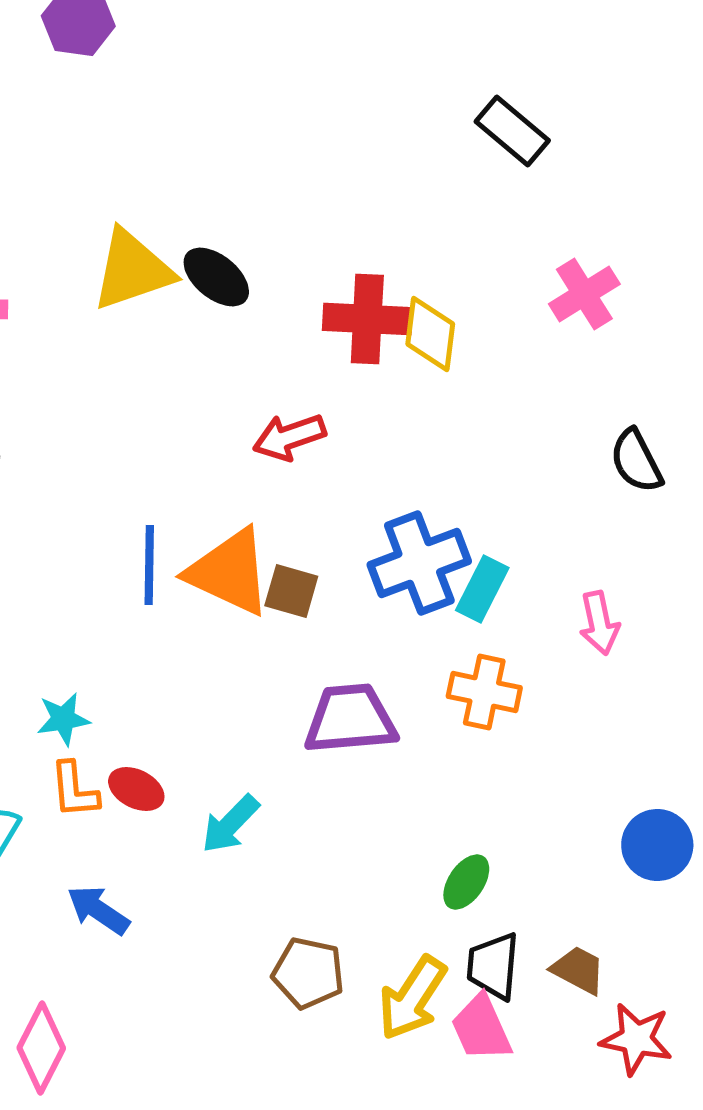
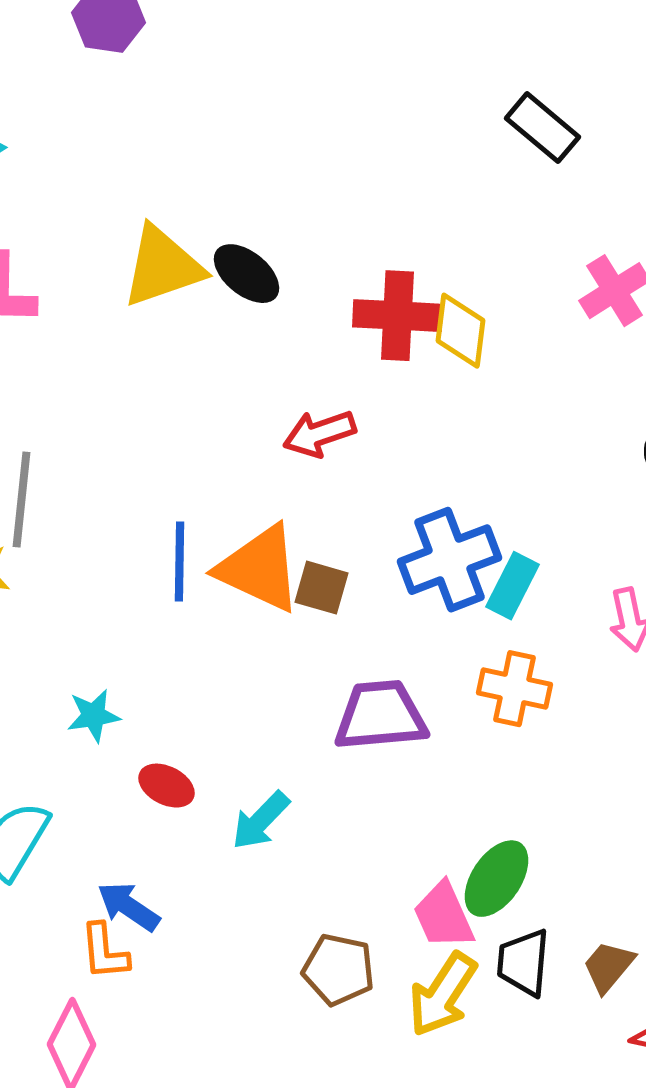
orange L-shape: (74, 790) -> (104, 952), moved
green ellipse: (466, 882) -> (496, 879), size x1.4
brown trapezoid: (578, 970) -> (608, 967), turned -78
pink trapezoid: (481, 1028) -> (444, 916), moved

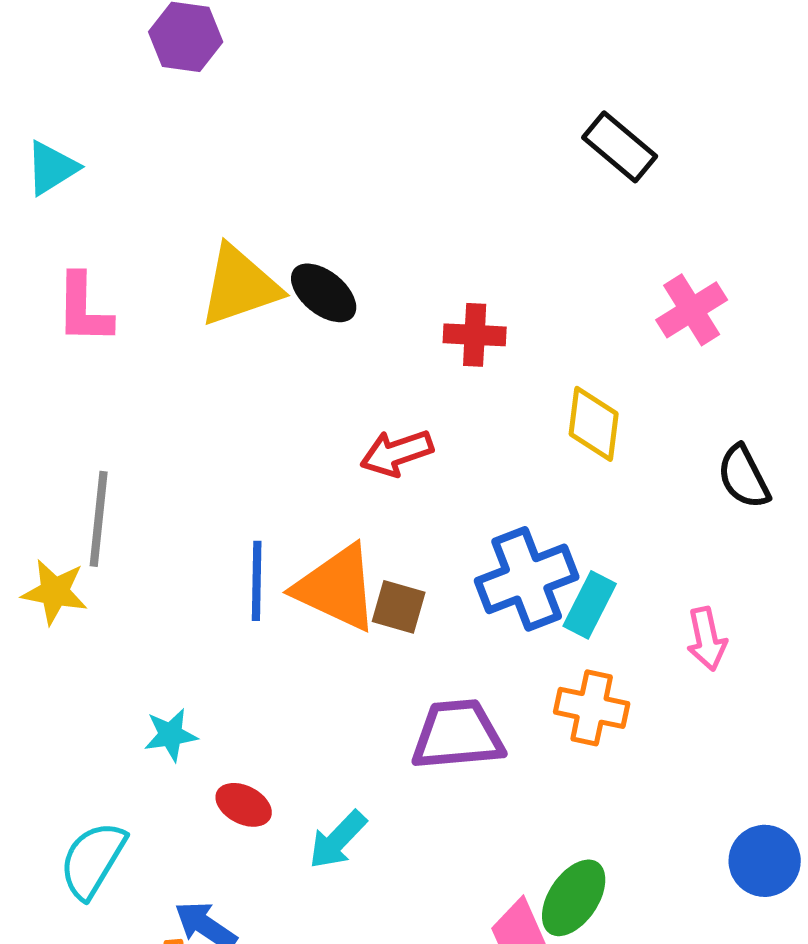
red cross: (398, 316) -> (475, 335), size x0.7
yellow diamond: (460, 331) -> (594, 424), moved

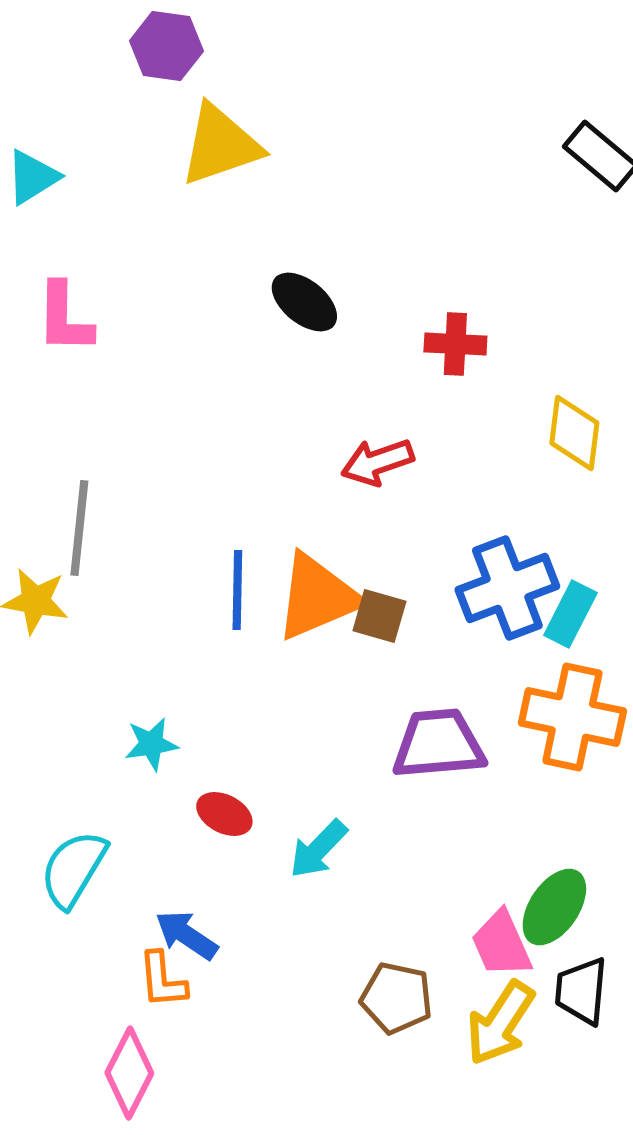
yellow triangle: (240, 286) -> (220, 145), moved
orange triangle: (337, 588) -> (317, 597), turned -48
orange cross: (592, 708) -> (572, 717), size x1.4

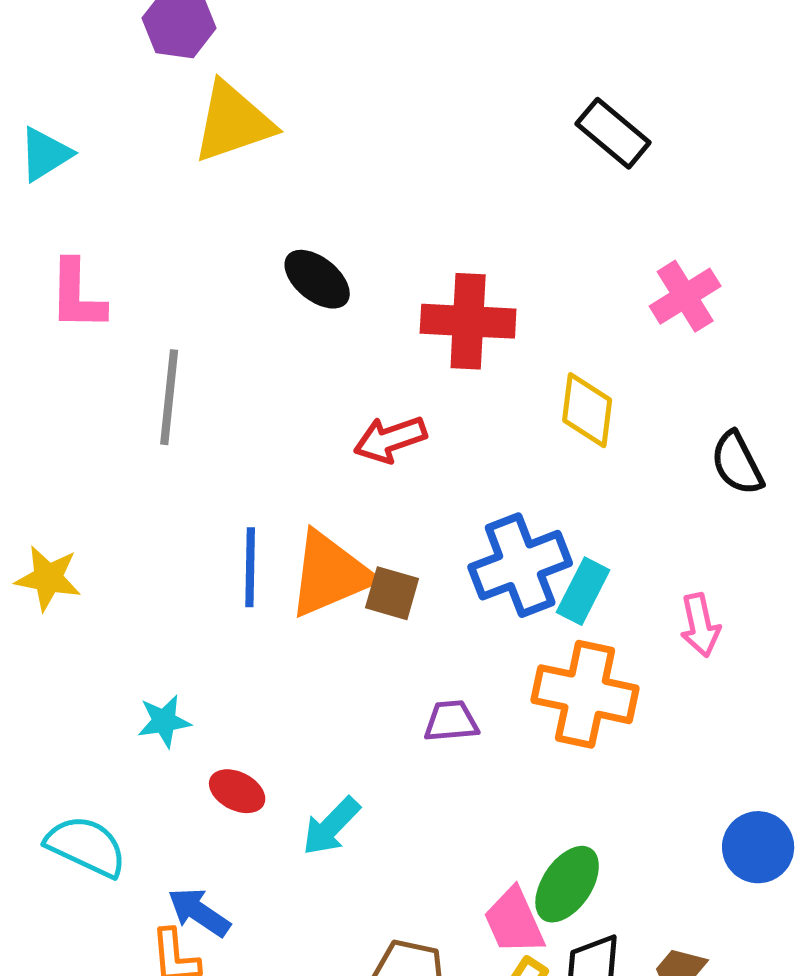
red cross: (455, 344) -> (468, 321), size x1.5
gray line: (79, 528) -> (169, 397), moved
purple trapezoid: (438, 744) -> (451, 721), size x0.6
cyan semicircle: (73, 869) -> (86, 846), turned 84

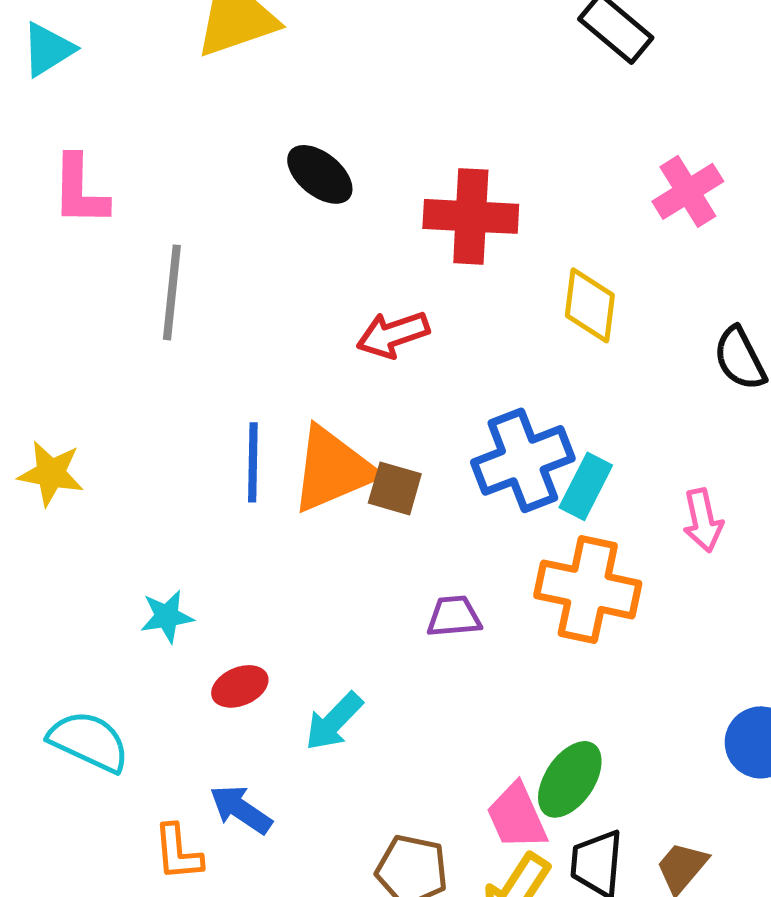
red ellipse: (237, 791) -> (240, 686), turned -50
blue arrow: (199, 912) -> (241, 809), moved

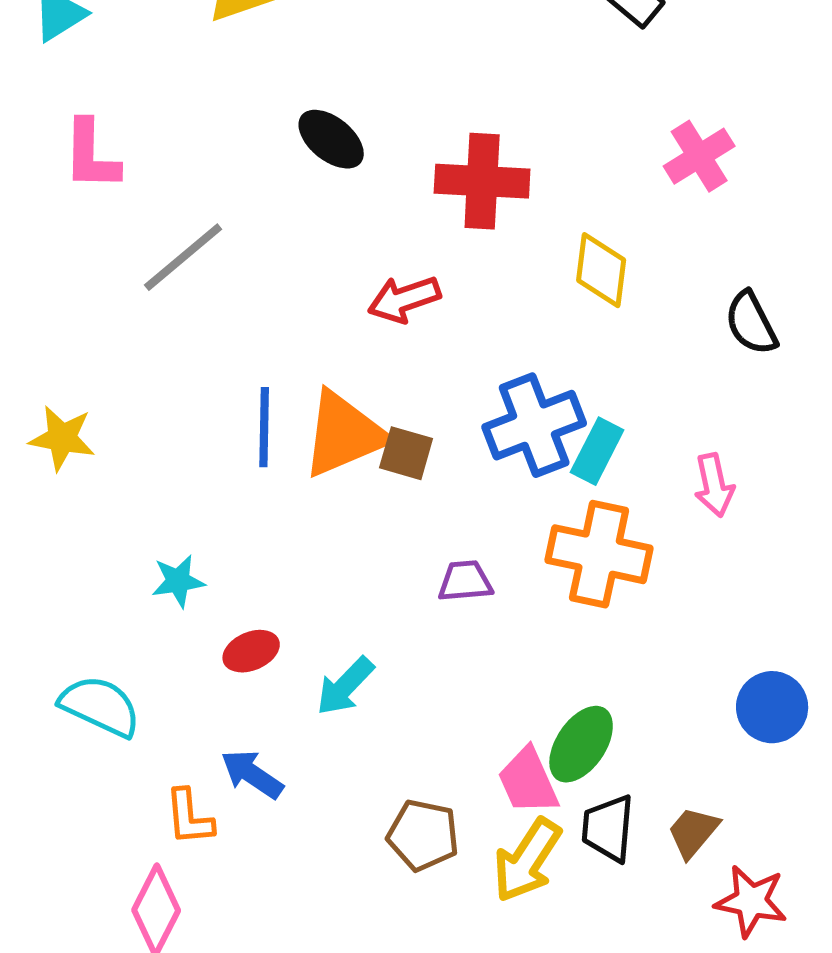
gray line: (172, 292) -> (183, 257), turned 44

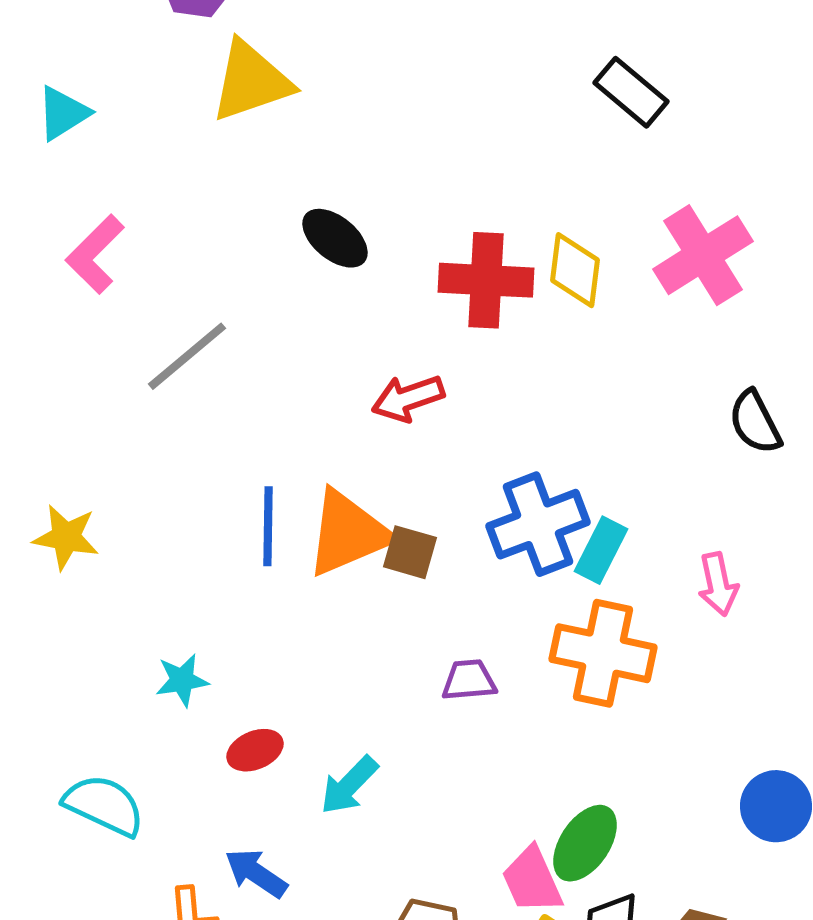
pink L-shape: (91, 155) -> (95, 254), turned 44
pink cross: (699, 156) -> (703, 255), size x1.4
yellow diamond: (601, 270) -> (575, 270), moved

